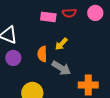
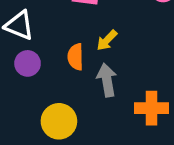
gray arrow: (61, 68) -> (107, 80), turned -132

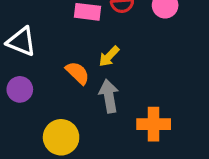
orange semicircle: (75, 57) -> (78, 73), turned 135
purple circle: (28, 63) -> (20, 89), moved

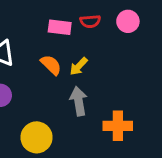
orange semicircle: (78, 73) -> (51, 65), moved

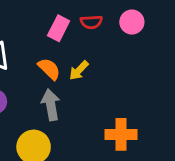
pink rectangle: (60, 27) -> (59, 28), turned -70
gray arrow: (79, 101) -> (51, 105), moved

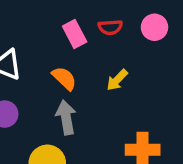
pink rectangle: (59, 28) -> (75, 34), turned -55
yellow arrow: (79, 70) -> (117, 80), moved

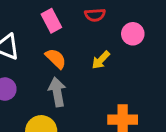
pink circle: (155, 27) -> (133, 34), moved
pink rectangle: (75, 34) -> (51, 21), moved

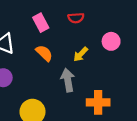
pink circle: (133, 34) -> (111, 41), moved
gray arrow: (57, 92) -> (68, 80), moved

